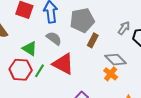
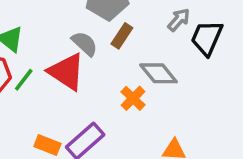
gray semicircle: (54, 38) -> (85, 44), moved
orange cross: (111, 74) -> (133, 98), moved

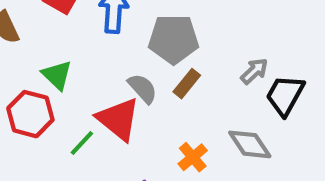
gray diamond: (158, 73) -> (250, 144), moved
green line: (24, 80) -> (82, 143), moved

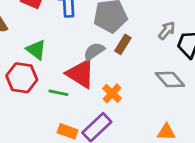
gray semicircle: (143, 88) -> (94, 51), turned -75
green line: (82, 143) -> (58, 93), turned 66
orange cross: (193, 157) -> (112, 93), moved

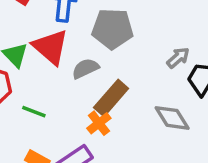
brown rectangle: (123, 44) -> (111, 98), moved, size x1.5
red triangle: (81, 74) -> (51, 47), moved

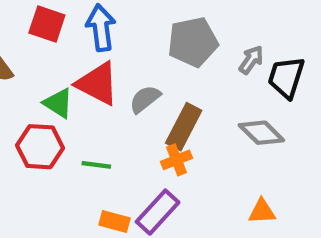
gray pentagon: (112, 29) -> (193, 42), moved
orange cross: (99, 123) -> (176, 160), turned 30

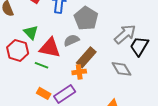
gray pentagon: (193, 42) -> (86, 18), moved, turned 30
gray arrow: (251, 60) -> (125, 34), size x1.6
red triangle: (98, 84) -> (50, 48), moved, turned -30

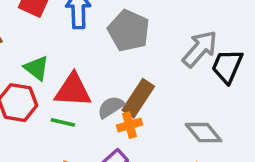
gray semicircle: (71, 40) -> (111, 107), moved
gray diamond: (122, 69) -> (203, 133), moved

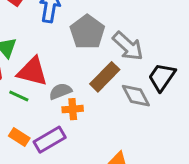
gray arrow: (200, 49) -> (128, 46), moved, turned 80
brown rectangle: (138, 98) -> (105, 77), moved
gray diamond: (203, 133) -> (136, 96), moved

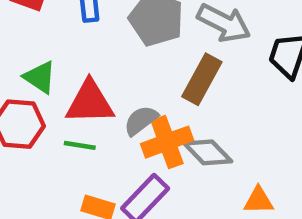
gray diamond: (136, 96) -> (208, 152), moved
orange cross: (73, 109) -> (167, 142), size x1.5

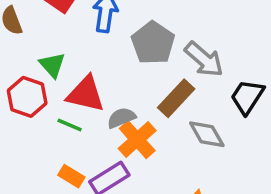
orange cross: (167, 142) -> (137, 140), turned -36
gray diamond: (208, 152) -> (207, 134), moved

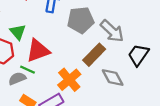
gray pentagon: (153, 43) -> (81, 20), turned 30
red triangle: (86, 94) -> (38, 51), turned -35
gray semicircle: (121, 118) -> (17, 78), moved

